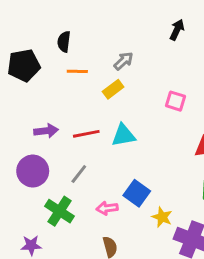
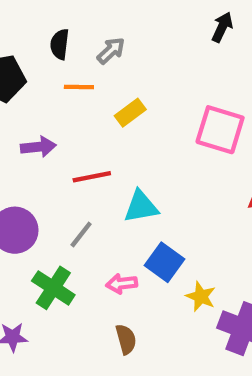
gray arrow: (123, 61) -> (111, 51), moved
pink square: (175, 101) -> (220, 130), size x1.6
purple arrow: (46, 131) -> (38, 147), moved
cyan triangle: (123, 135) -> (141, 207), moved

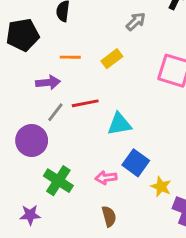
gray arrow: (111, 51) -> (136, 21), moved
orange line: (79, 87) -> (70, 57), moved
gray line: (81, 234) -> (55, 112), moved

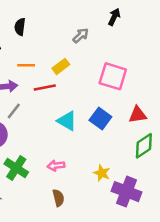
red line: (85, 103) -> (45, 88), moved
cyan triangle: (119, 124) -> (67, 121), turned 40
blue square: (136, 163) -> (100, 118), moved

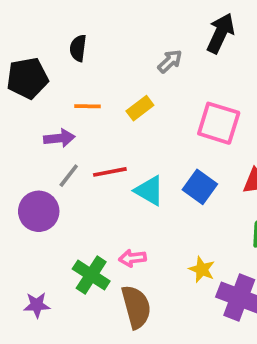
black arrow: (114, 17) -> (221, 33), size x1.5
red line: (45, 88) -> (110, 172), moved
green cross: (16, 168) -> (91, 275), moved
brown semicircle: (58, 198) -> (136, 307), size x1.6

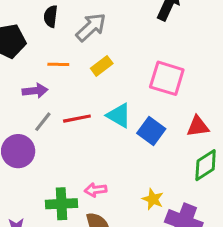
gray arrow: (170, 61) -> (91, 27), moved, size x1.5
cyan triangle: (149, 191) -> (119, 115), moved
green cross: (91, 275) -> (61, 204), turned -36

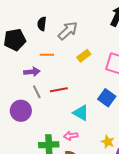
yellow rectangle: (102, 66) -> (84, 56), moved
cyan triangle: (119, 115) -> (81, 113), moved
gray line: (43, 122) -> (37, 92), turned -64

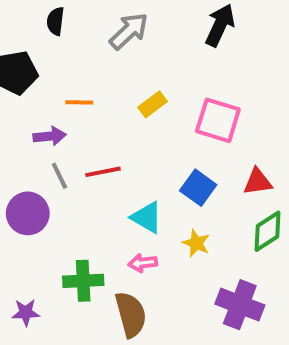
black semicircle: (42, 24) -> (55, 21), moved
gray arrow: (68, 31) -> (129, 31), moved
pink arrow: (71, 136) -> (143, 263), moved
yellow star: (108, 142) -> (196, 243), moved

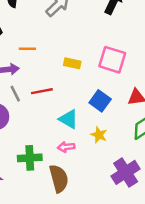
yellow rectangle: (153, 104) -> (72, 63), moved, turned 49
purple cross: (240, 305) -> (126, 172), turned 36

